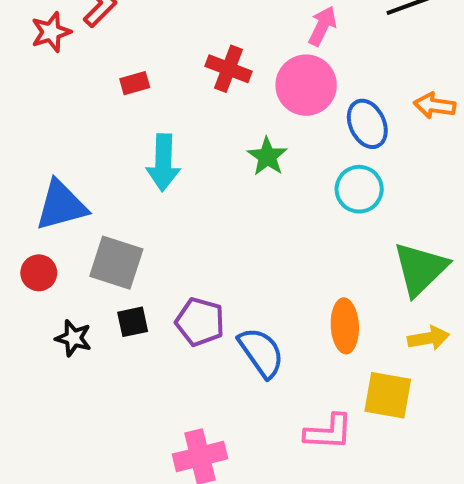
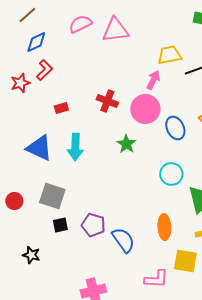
cyan circle: (359, 189) -> (171, 174), moved
blue triangle: (61, 205) -> (39, 148), moved, turned 40
black star: (73, 338) -> (31, 255), moved

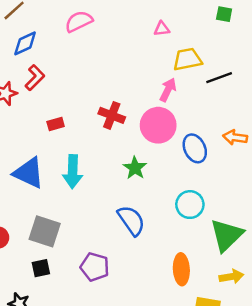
pink triangle: (115, 30) -> (162, 29), moved, size x0.5
black square: (60, 225) -> (41, 268), moved
blue semicircle: (123, 240) -> (131, 220), moved

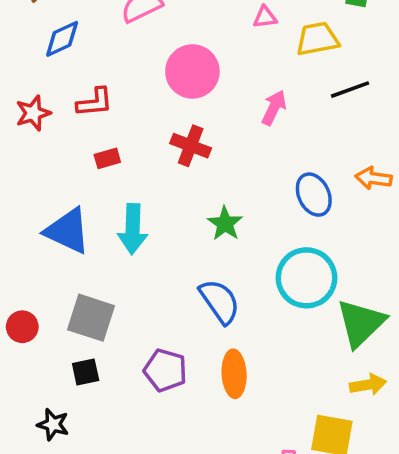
yellow trapezoid: (187, 59) -> (317, 39), moved
red L-shape: (35, 78) -> (95, 102), moved, turned 40
pink circle: (158, 125) -> (192, 71), moved
cyan circle: (190, 205) -> (307, 278), size x1.4
orange ellipse: (181, 269) -> (234, 374), moved

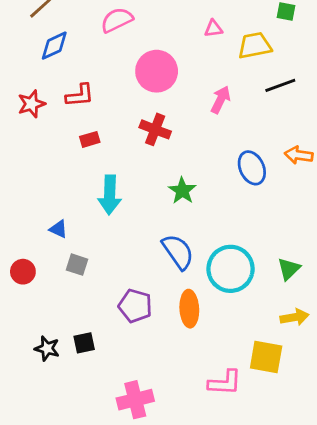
blue triangle: (68, 231) -> (58, 229), moved, size x0.5
cyan circle: (307, 278) -> (231, 269), moved
gray square: (91, 318) -> (77, 265), size x0.6
green triangle: (361, 323) -> (289, 269), size x0.6
black square: (86, 372) -> (84, 343), moved

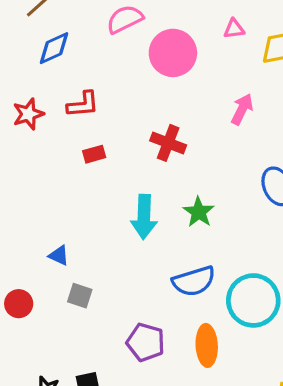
pink circle: (157, 71) -> (173, 53), moved
cyan arrow: (110, 195) -> (144, 217), moved
blue semicircle: (178, 252) -> (194, 281), turned 108

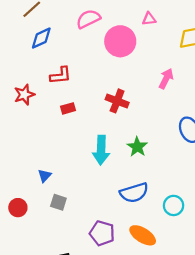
pink triangle: (234, 29) -> (149, 19), moved
red star: (28, 114) -> (24, 95), moved
blue triangle: (59, 255) -> (45, 176), turned 48
cyan circle: (253, 300) -> (174, 205), size x0.6
orange ellipse: (207, 345) -> (143, 235), turned -55

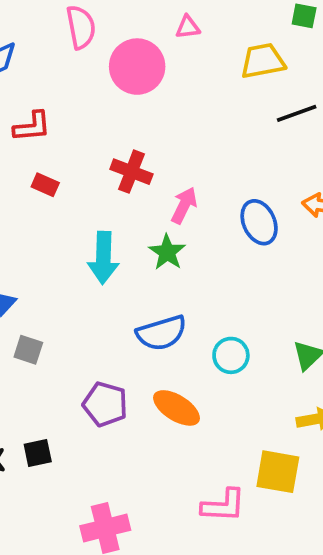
pink semicircle: (88, 19) -> (81, 27), turned 105
pink arrow: (166, 79) -> (184, 205), moved
red rectangle: (68, 108) -> (45, 185), turned 40

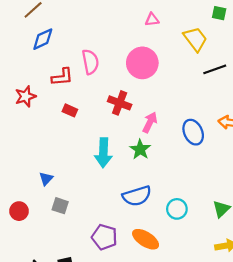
pink semicircle: (81, 27) -> (90, 62), moved
yellow trapezoid: (263, 61) -> (195, 39), turned 64
pink circle: (137, 67) -> (142, 63), moved

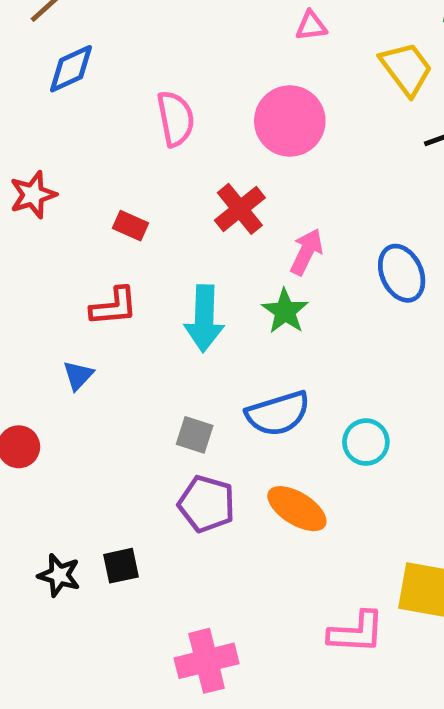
red L-shape: (62, 77) -> (114, 306), moved
red cross: (120, 103) -> (240, 209), turned 30
gray square: (60, 206) -> (195, 435), moved

